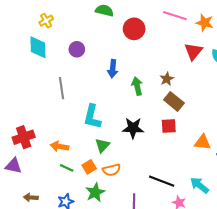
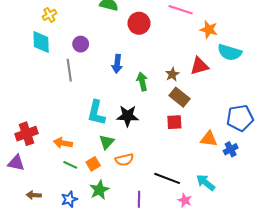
orange star: (205, 23) -> (209, 29), moved
red triangle: (193, 51) -> (199, 66), moved, turned 36
gray line: (61, 88) -> (69, 70), moved
black star: (133, 128) -> (128, 116), moved
orange semicircle: (112, 170) -> (124, 160), moved

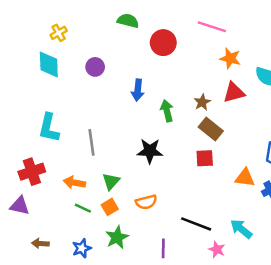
orange star: (209, 29) -> (230, 58), moved
gray line: (69, 70) -> (91, 142), moved
cyan L-shape: (96, 113) -> (49, 128), moved
green triangle: (107, 142) -> (111, 181), moved

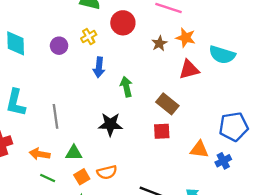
yellow cross: (59, 33) -> (89, 37), moved
brown star: (202, 102) -> (159, 43), moved
green triangle: (111, 181) -> (74, 153), turned 48
orange square: (110, 207) -> (82, 177), moved

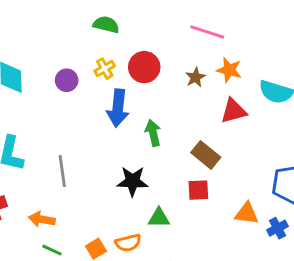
red circle: (123, 23) -> (144, 67), moved
blue arrow: (99, 67) -> (118, 108), size x1.4
green triangle: (74, 153) -> (159, 218), moved

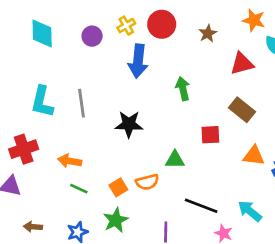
orange star: (229, 70) -> (254, 20), moved
green arrow: (153, 133) -> (183, 89), moved
brown rectangle: (206, 155) -> (242, 110), moved
gray line: (62, 171) -> (82, 103), moved
black star: (133, 181) -> (129, 124), moved

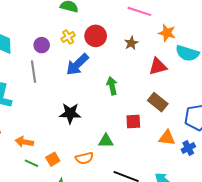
blue arrow: (138, 61) -> (77, 64), turned 40
gray line: (82, 103) -> (33, 72), moved
orange square: (118, 187) -> (53, 159), moved

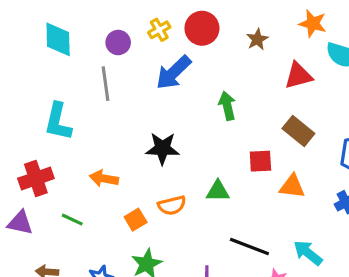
orange triangle: (167, 138) -> (292, 186), moved
orange arrow: (24, 142) -> (104, 178), moved
orange semicircle: (84, 158) -> (172, 205), moved
green line: (31, 163) -> (72, 220), moved

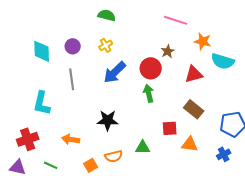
red circle: (202, 28) -> (151, 68), moved
purple circle: (118, 42) -> (73, 46), moved

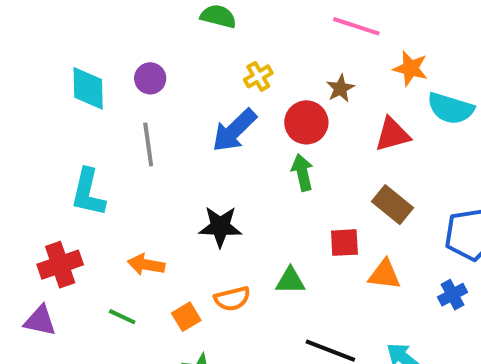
yellow cross: (106, 45) -> (258, 76), moved
green line: (51, 165) -> (122, 317), moved

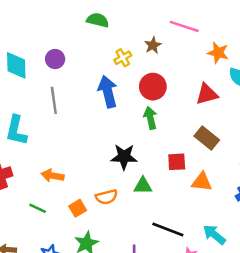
brown star: (340, 88) -> (153, 45), moved
blue arrow: (234, 130) -> (108, 92), turned 120
black star: (220, 227) -> (124, 157), moved

